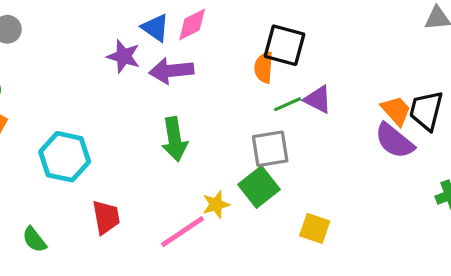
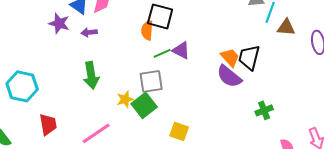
purple arrow: (171, 71) -> (89, 32), size x0.6
yellow star: (216, 205) -> (125, 99), moved

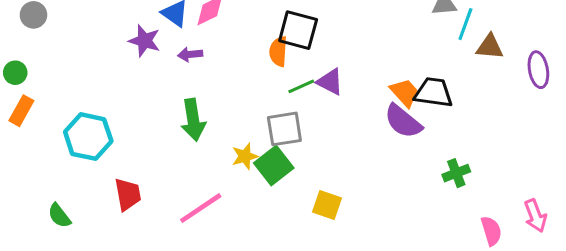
black trapezoid: (249, 57) -> (433, 92), turned 84

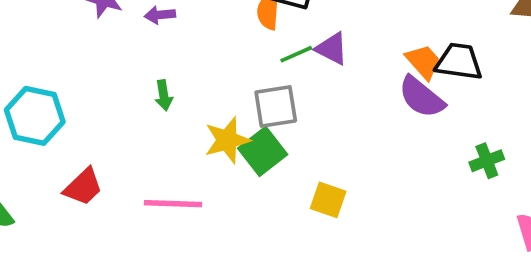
green arrow: (193, 120) -> (164, 95), size x0.6
yellow star: (245, 156) -> (227, 140), size x1.4
red trapezoid: (128, 194) -> (83, 187), turned 56
pink line: (201, 208) -> (173, 204), turned 36

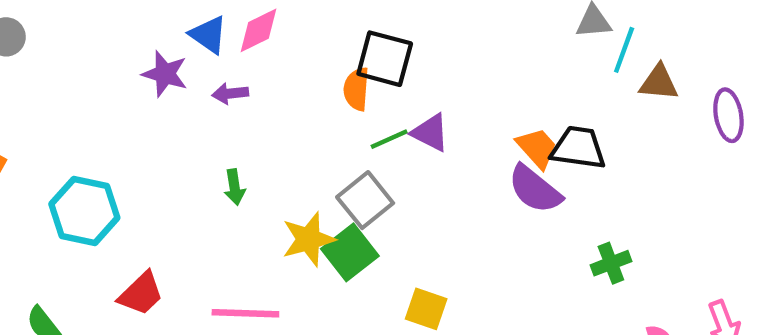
gray square: (276, 106) -> (365, 200), turned -30

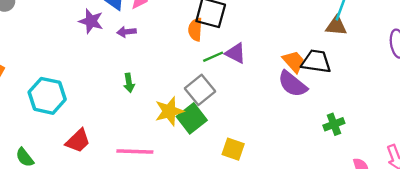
brown triangle: (659, 83) -> (336, 26), moved

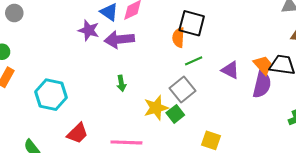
purple arrow: (127, 32) -> (119, 40), size x1.8
purple triangle: (236, 53) -> (230, 70), moved
purple semicircle: (292, 84) -> (262, 84), turned -116
green square: (192, 118) -> (175, 114), size x0.7

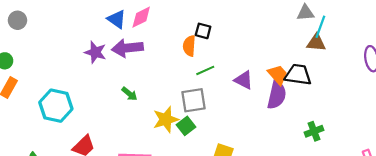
black square: (192, 23) -> (203, 31), size x0.6
purple star: (89, 30) -> (95, 52), moved
green arrow: (121, 83) -> (129, 94), turned -42
gray square: (182, 89) -> (193, 100), turned 30

